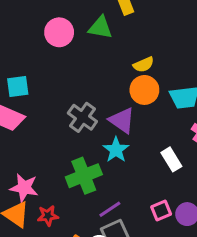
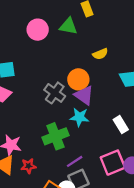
orange circle: (144, 90) -> (78, 79), moved
cyan star: (116, 150) -> (79, 117), turned -30
pink square: (161, 211) -> (113, 163), size x1.6

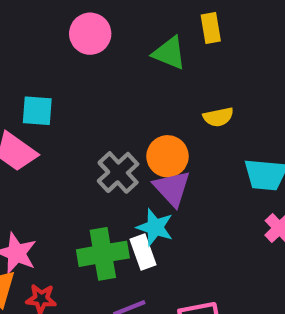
pink circle: (38, 30) -> (90, 34), moved
white rectangle: (121, 125) -> (143, 252), moved

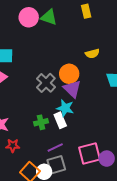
green triangle: (169, 53) -> (49, 17), moved
green cross: (103, 254) -> (41, 122), size x0.6

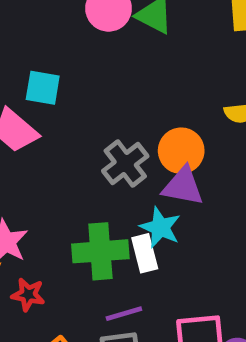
purple triangle: (72, 89) -> (183, 186), turned -42
green cross: (41, 122) -> (100, 251), size x1.6

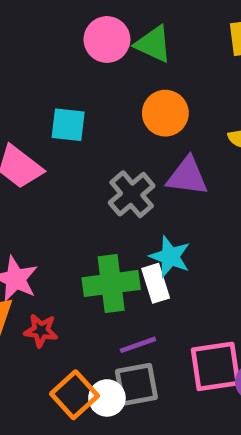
cyan square: (43, 88) -> (68, 125), moved
orange circle: (181, 151) -> (165, 113), moved
purple triangle: (183, 186) -> (187, 176), moved

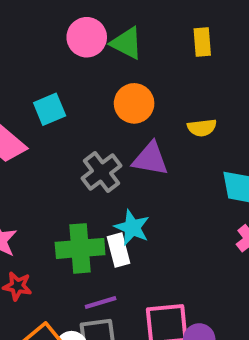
cyan square: (68, 125) -> (50, 109), turned -32

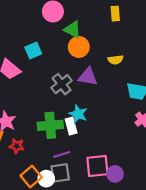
green triangle: (127, 43) -> (72, 30), moved

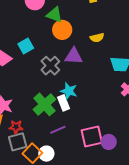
cyan square: (33, 51) -> (26, 46), moved
green cross: (50, 125) -> (44, 104), turned -30
gray square: (60, 173) -> (18, 142), moved

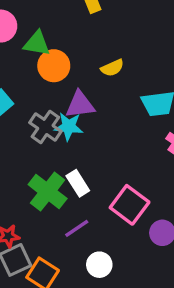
cyan star: (69, 91) -> (69, 127), moved
pink square: (92, 137) -> (130, 205), moved, turned -30
white circle: (46, 154) -> (99, 265), moved

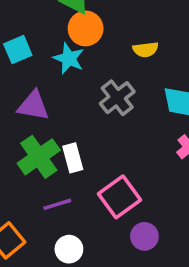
purple triangle: (80, 105) -> (33, 106), moved
gray cross: (45, 127) -> (117, 98), moved
cyan star: (69, 127) -> (69, 58), moved

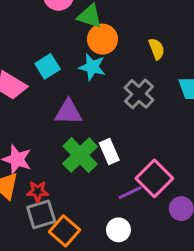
yellow semicircle: (146, 49) -> (157, 49), turned -95
purple line: (57, 204) -> (130, 193), moved

